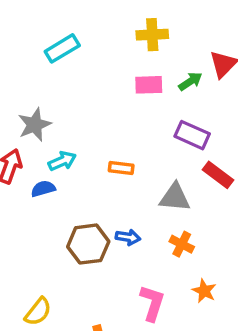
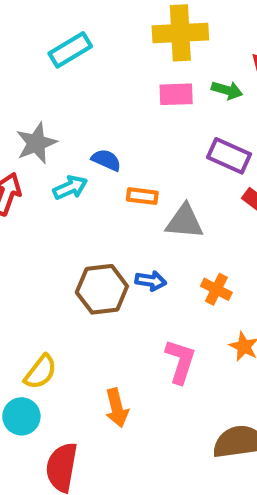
yellow cross: (152, 35) -> (180, 33), size x1.4
green arrow: (190, 81) -> (227, 90), turned 50
blue semicircle: (43, 189) -> (106, 160), moved, turned 40
gray triangle: (175, 197) -> (185, 221), moved

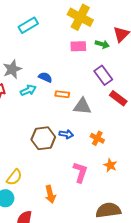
yellow cross: (180, 33) -> (80, 17), turned 30
purple rectangle: (229, 156) -> (103, 75), turned 30

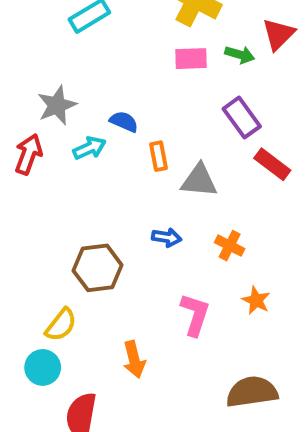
orange rectangle: (62, 94) -> (158, 156), turned 72
brown hexagon: (43, 138) -> (98, 268), moved

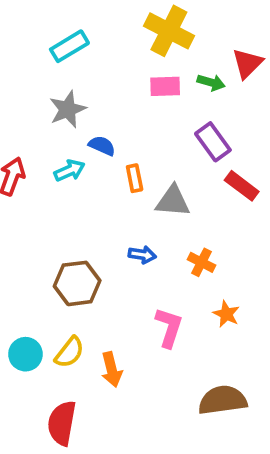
gray star: (57, 105) -> (68, 109), moved
yellow semicircle: (61, 325) -> (69, 352), moved
cyan circle: (43, 367) -> (25, 354), moved

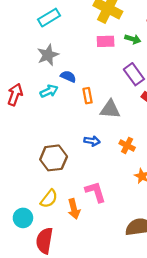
pink L-shape: (169, 327) -> (95, 192), moved, turned -35
cyan circle: (25, 354) -> (23, 218), moved

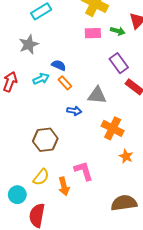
gray star: (48, 55) -> (29, 44), moved
orange rectangle: (87, 96) -> (65, 83), moved, turned -32
blue arrow: (92, 141) -> (74, 111), moved
orange cross: (127, 145) -> (113, 128), size x1.5

